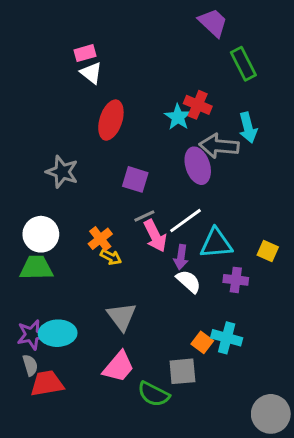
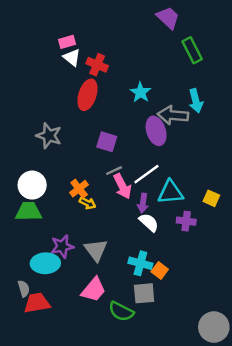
red cross: (198, 105) -> (97, 65), moved
purple star: (32, 335) -> (62, 246), moved
cyan cross: (227, 338) -> (140, 263), moved

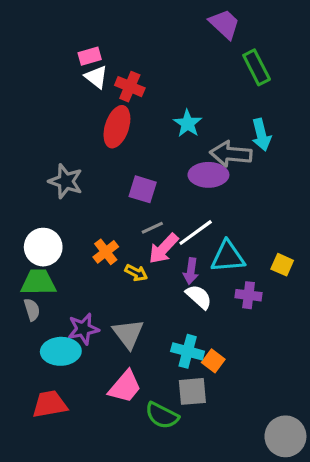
purple ellipse: (156, 131) -> (208, 175), turned -72
pink arrow: (122, 186) -> (164, 249), turned 70
yellow arrow: (87, 203) -> (136, 273), moved
gray semicircle: (24, 289) -> (32, 310), moved

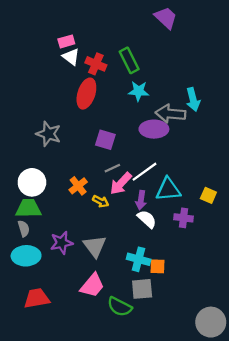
green rectangle: (257, 67) -> (129, 60), moved
cyan star: (188, 124) -> (139, 91), turned -30
cyan ellipse: (61, 351) -> (26, 256), moved
orange square: (213, 361) -> (157, 266), turned -35

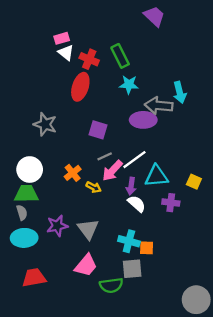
green semicircle: (120, 307) -> (111, 285), turned -35

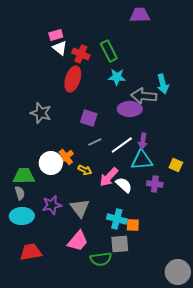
purple trapezoid: (154, 16) -> (140, 15), turned -45
white circle: (30, 170) -> (51, 163), moved
pink arrow: (112, 171) -> (109, 177), moved
purple arrow: (131, 186) -> (143, 141), moved

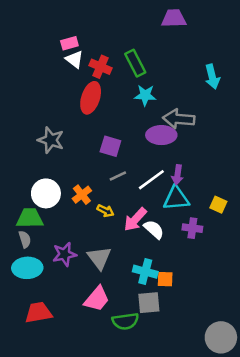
cyan arrow: (163, 84) -> (212, 77), moved
white circle: (51, 163) -> (46, 193), moved

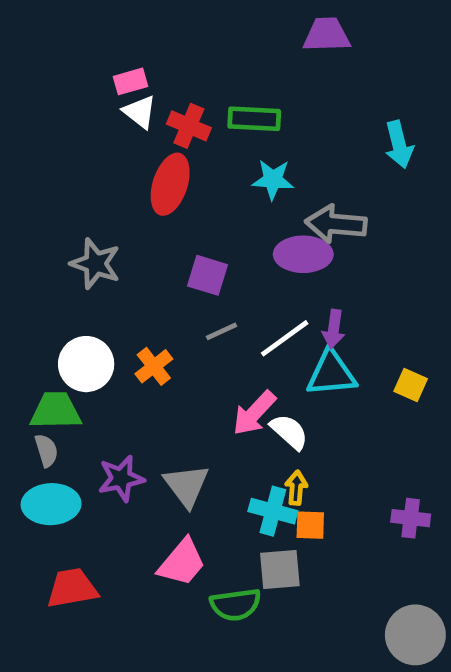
green rectangle: (135, 63) -> (254, 119), turned -60
yellow arrow: (105, 211) -> (296, 488), moved, turned -112
purple cross: (192, 228) -> (411, 518), moved

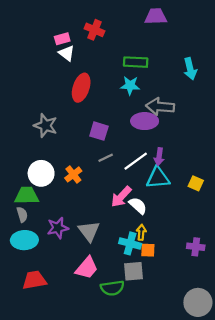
green rectangle: (254, 119) -> (136, 62), moved
red cross: (189, 126) -> (94, 30), moved

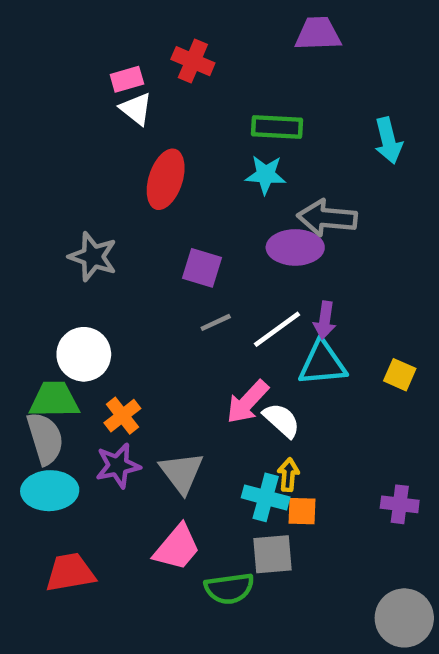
orange cross: (73, 174) -> (122, 416), moved
gray semicircle: (22, 215) -> (45, 438), size x1.6

